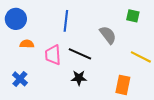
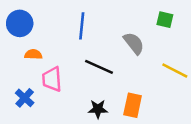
pink trapezoid: (53, 55) -> (52, 79), moved
black star: (79, 78) -> (98, 109), moved
orange rectangle: (123, 85) -> (133, 105), moved

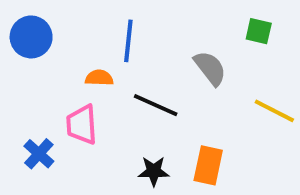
orange semicircle: (33, 54) -> (99, 78), moved

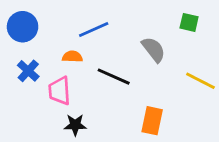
blue line: (128, 41) -> (94, 30), turned 60
blue cross: (39, 154) -> (28, 71), moved
black star: (154, 171) -> (75, 125), moved

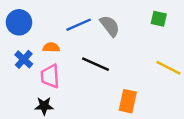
gray semicircle: (153, 49) -> (110, 26), moved
orange semicircle: (72, 57) -> (51, 47), moved
black star: (75, 125) -> (44, 106), moved

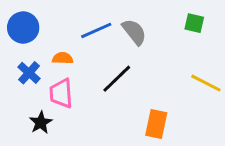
black line: (95, 64) -> (117, 79), turned -68
black star: (44, 106) -> (41, 123), moved, turned -30

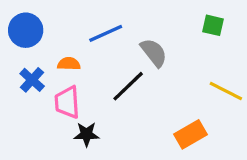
gray semicircle: (134, 32) -> (154, 53), moved
black star: (41, 123) -> (86, 134), moved, turned 30
orange rectangle: (156, 124) -> (191, 134), moved, turned 48

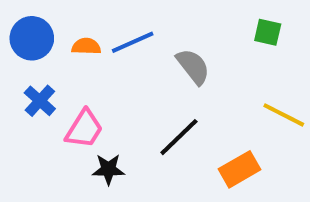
orange semicircle: (69, 64) -> (86, 46), moved
black line: (128, 86) -> (179, 137), moved
pink trapezoid: (67, 102) -> (84, 129), turned -144

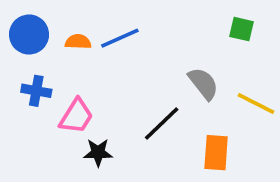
gray semicircle: (193, 67) -> (203, 84), moved
blue cross: (40, 101) -> (36, 91), turned -32
orange rectangle: (239, 169) -> (216, 153), turned -56

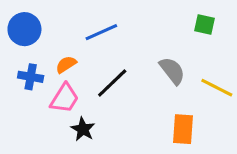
orange semicircle: (78, 42) -> (66, 65), moved, turned -35
black line: (162, 123) -> (112, 83), moved
black star: (98, 153) -> (83, 129), turned 30

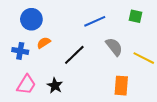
blue circle: (24, 29) -> (31, 19), moved
blue line: (101, 32) -> (95, 21), moved
pink trapezoid: (64, 98) -> (26, 85), moved

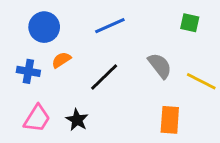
blue line: (95, 21) -> (110, 26), moved

